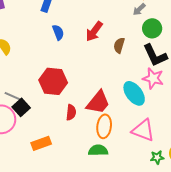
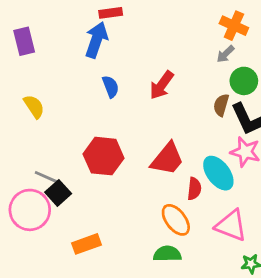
brown semicircle: (119, 45) -> (221, 105), moved
red trapezoid: (98, 102) -> (167, 159), moved
red semicircle: (71, 112) -> (194, 189), moved
orange ellipse: (104, 126) -> (176, 220), turned -45

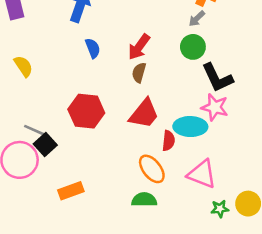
green circle: (244, 81) -> (193, 47), moved
brown semicircle: (221, 105) -> (139, 73), moved
cyan ellipse: (218, 173) -> (190, 127), turned -52

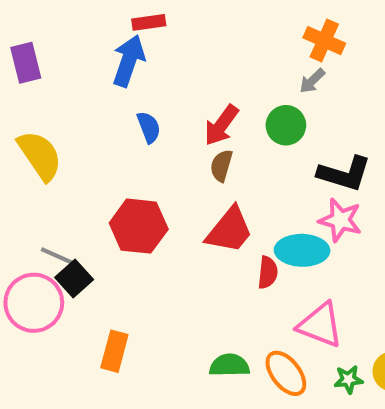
green circle: (193, 47) -> (286, 125), moved
yellow semicircle: (23, 66) -> (40, 156), size x1.5
black L-shape: (217, 78) -> (344, 174), turned -48
orange ellipse: (152, 169) -> (286, 373), moved
orange rectangle: (71, 191) -> (114, 351), turned -55

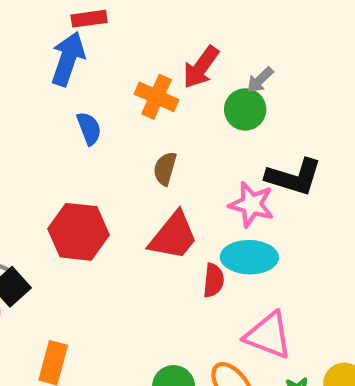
orange cross: (324, 41) -> (157, 97), moved
red arrow: (221, 125) -> (201, 67), moved
green circle: (286, 125) -> (245, 109), moved
pink star: (340, 220) -> (251, 204), moved

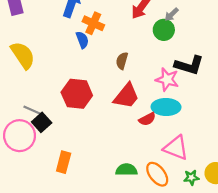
orange cross: (157, 97) -> (93, 23), moved
red semicircle: (214, 280) -> (147, 119), turned 56

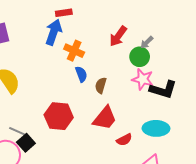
blue semicircle: (82, 40) -> (81, 74), moved
pink star: (167, 79) -> (143, 79), moved
cyan ellipse: (166, 107) -> (156, 128), moved

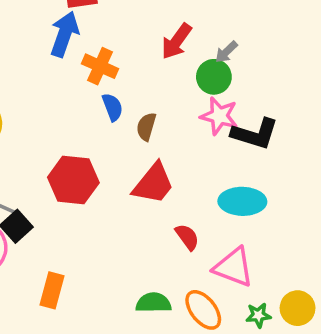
red semicircle: (124, 140) -> (187, 237), moved, turned -98

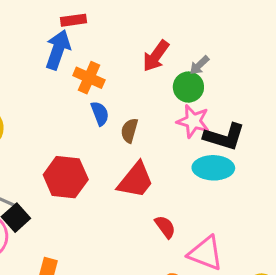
cyan ellipse: (242, 201) -> (213, 168), moved

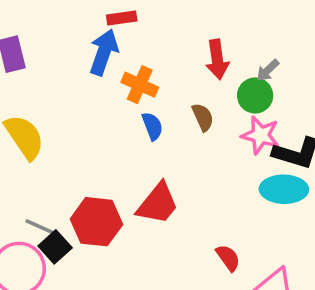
red arrow: (156, 56) -> (217, 59), turned -44
brown semicircle: (129, 131) -> (203, 117), moved, turned 140
red hexagon: (66, 177) -> (96, 222), moved
red trapezoid: (136, 180) -> (158, 204), moved

